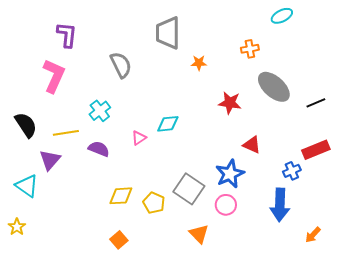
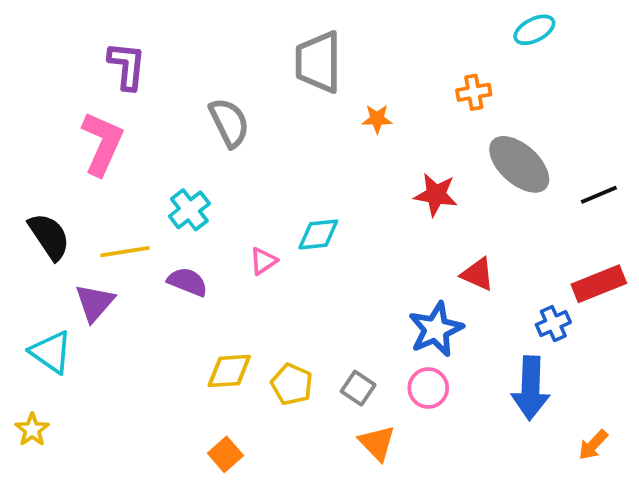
gray square: (189, 189) -> (358, 388), moved, size x0.6

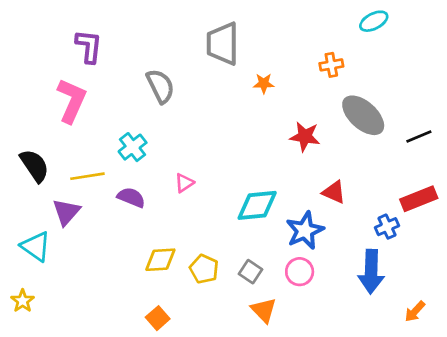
cyan diamond: (318, 234) -> (257, 205), moved, size x1.4

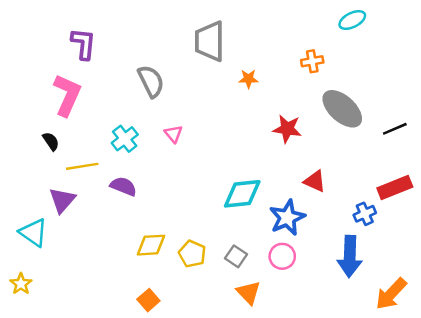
black semicircle: (34, 166) -> (51, 141), moved, size x0.6
pink triangle: (184, 183) -> (173, 134), moved, turned -36
orange arrow: (415, 311) -> (391, 294), size x1.6

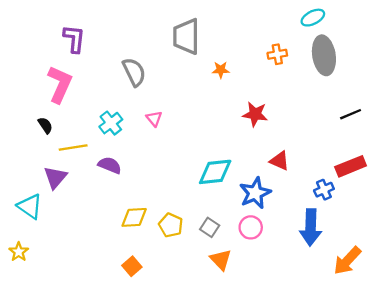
gray ellipse: (342, 109) -> (324, 55), moved, turned 39

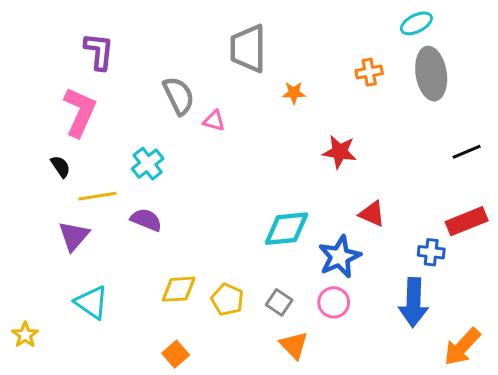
pink triangle: (154, 119) -> (214, 121), moved, turned -35
blue cross: (324, 190) -> (431, 252), turned 30
cyan triangle: (30, 206) -> (92, 302), moved

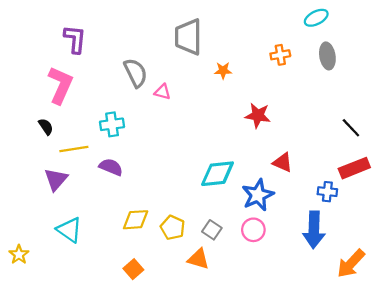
gray ellipse: (431, 74) -> (327, 56), size x0.7
black line: (467, 152) -> (351, 128), moved, turned 70
cyan cross: (148, 164) -> (112, 124), turned 30
orange triangle: (294, 345) -> (198, 259), moved, turned -30

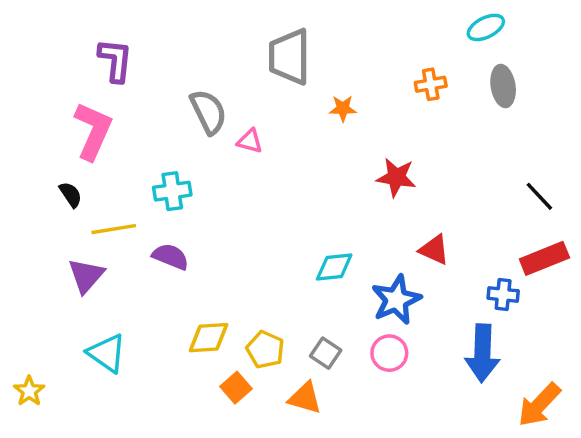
cyan diamond: (217, 174) -> (334, 267), size x0.7
orange square: (133, 269) -> (236, 388), moved

